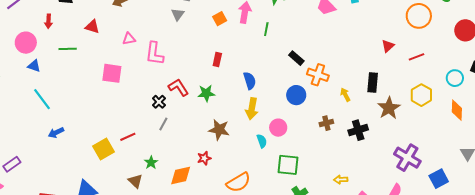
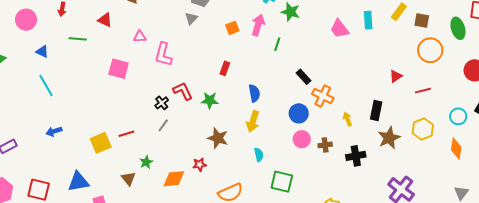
pink circle: (26, 43) -> (26, 20), moved
pink circle: (278, 128) -> (302, 139), moved
blue arrow: (56, 133) -> (54, 131), moved

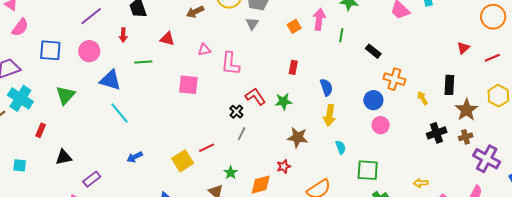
blue triangle: (42, 52) -> (110, 80), size x1.6
black rectangle: (304, 77) -> (373, 51), moved
brown cross: (325, 145) -> (466, 137), moved

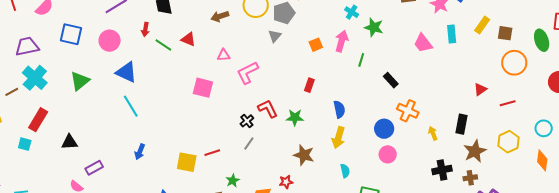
green line: (143, 62) -> (163, 45), moved, turned 30
pink L-shape: (230, 64) -> (247, 73), turned 50
red rectangle: (41, 130) -> (38, 120), moved, size x1.6
blue arrow: (135, 157) -> (140, 152), turned -49
yellow square: (183, 161) -> (187, 162), turned 35

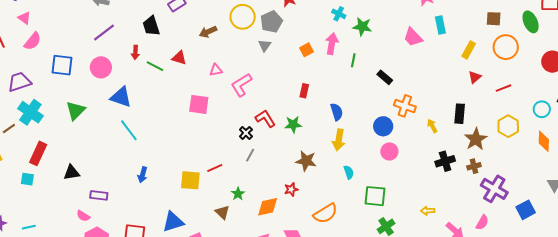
yellow rectangle: (482, 25) -> (469, 50), moved
purple rectangle: (94, 168) -> (99, 195), turned 42

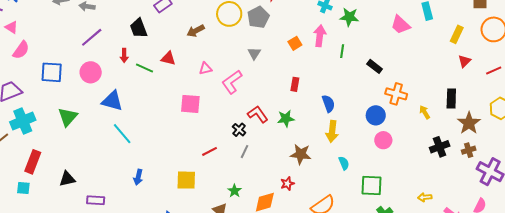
gray triangle: (265, 46) -> (254, 53), moved
cyan cross: (30, 112) -> (23, 121), turned 35
red line: (215, 168) -> (210, 151), moved

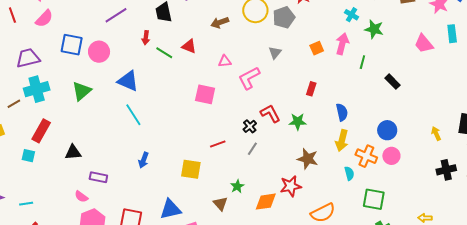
pink circle: (91, 72) -> (99, 52), moved
orange cross: (396, 94) -> (366, 156), moved
red star: (287, 184) -> (291, 186), size x1.5

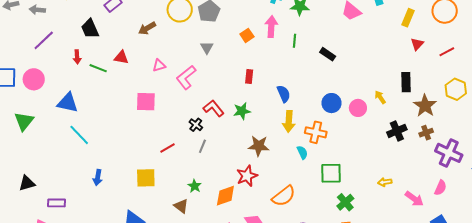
pink circle: (391, 156) -> (358, 108), moved

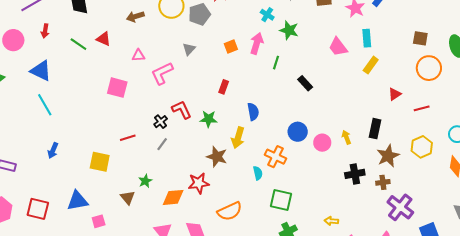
yellow rectangle: (408, 18) -> (371, 65), moved
red arrow: (77, 57) -> (45, 31), moved
yellow arrow: (289, 121) -> (238, 138), moved

